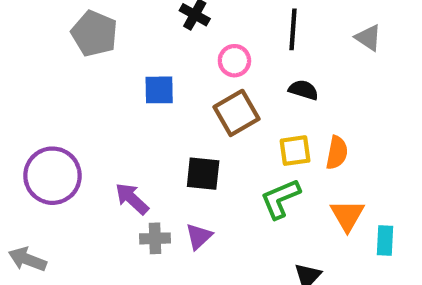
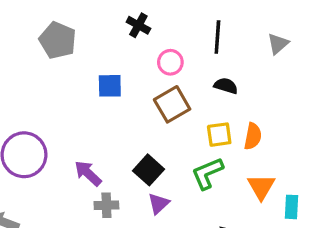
gray triangle: (368, 38) -> (278, 44), turned 45
black square: (203, 174) -> (148, 170), moved, turned 36
purple triangle: (199, 236) -> (159, 204), moved

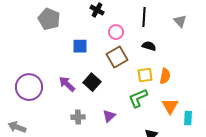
gray triangle: (278, 44) -> (180, 21), turned -32
black square: (148, 170) -> (92, 82), moved
purple arrow: (88, 173) -> (67, 84), moved

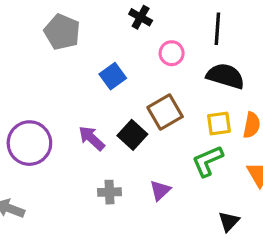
blue square: (80, 46) -> (113, 76), turned -35
black semicircle: (149, 46) -> (225, 76), size x1.6
brown square: (117, 57) -> (165, 112), moved

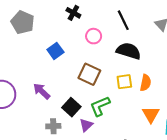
black line: (217, 29) -> (123, 20), turned -30
brown square: (165, 112) -> (89, 74), turned -35
black square: (132, 135) -> (71, 107), moved
green L-shape: (208, 161) -> (100, 106), moved

